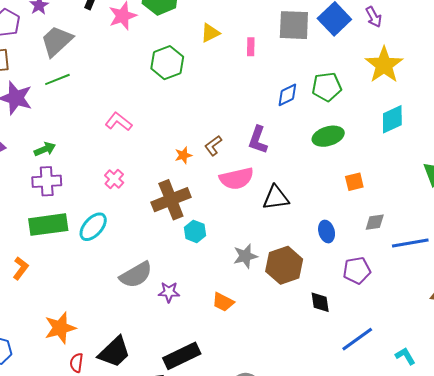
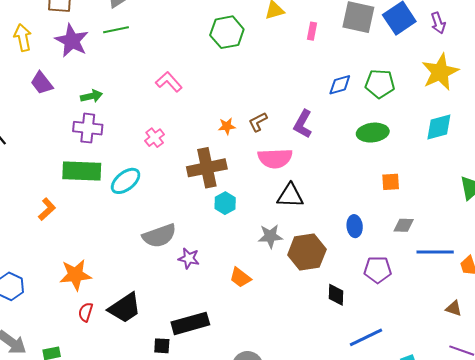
black triangle: (276, 198) -> (290, 196), moved

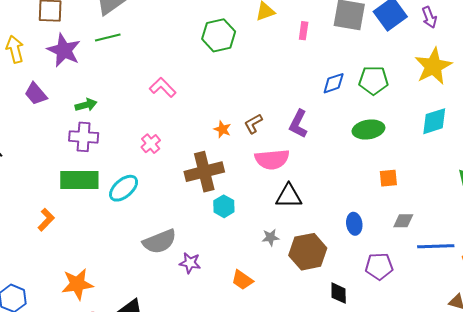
orange star: (227, 126) -> (222, 129), turned 30
gray star: (270, 236) -> (271, 237), size x0.7

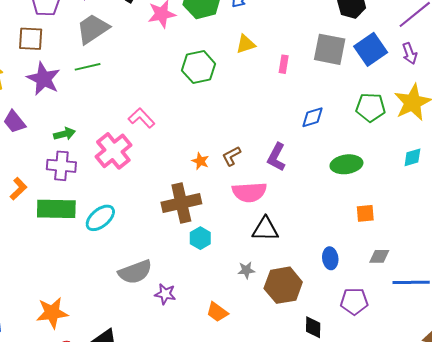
green pentagon: (374, 80) -> (371, 107), moved
cyan diamond: (434, 121) -> (412, 157), size x0.7
pink cross: (151, 144) -> (113, 151), moved, size x1.8
orange L-shape: (46, 220) -> (18, 189), moved

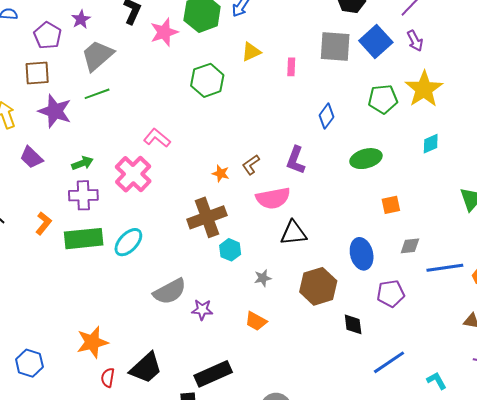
blue diamond: (312, 117) -> (327, 116), turned -30
blue ellipse: (330, 258) -> (362, 254), size x1.4
gray star: (246, 270) -> (263, 278), moved

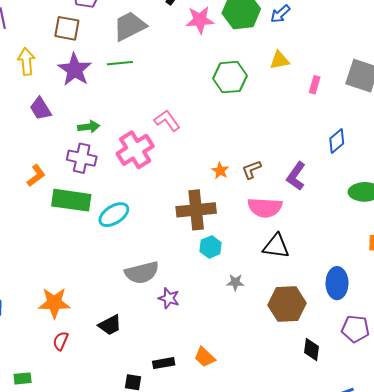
orange trapezoid: (256, 321) -> (205, 357), moved
black trapezoid: (146, 368) -> (110, 325), moved, size x0.7
black rectangle: (213, 374) -> (164, 363), size x0.6

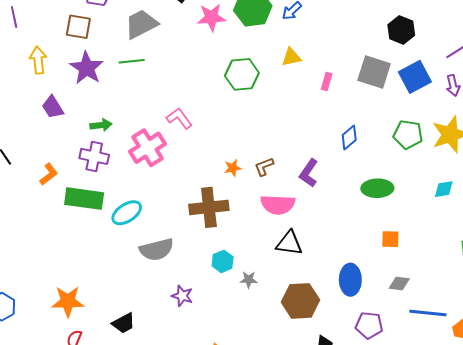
orange star: (220, 171) -> (233, 168), turned 30
cyan hexagon: (211, 247) -> (223, 261), moved
gray semicircle: (142, 273) -> (157, 250), moved

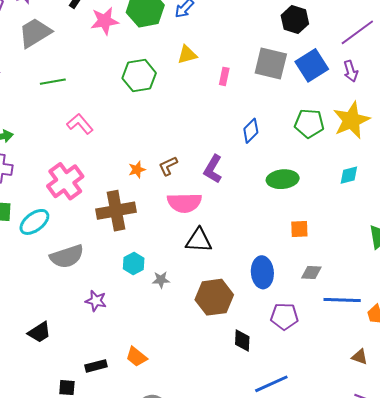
green line: (132, 61) -> (53, 82), moved
pink cross: (148, 148) -> (65, 181), moved

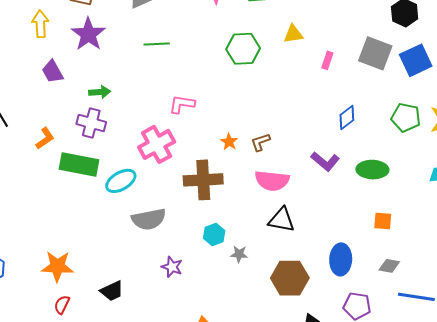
pink L-shape: (80, 124) -> (182, 104), moved, turned -48
purple L-shape: (213, 169) -> (325, 161), moved, turned -88
orange star: (137, 170) -> (229, 142), turned -30

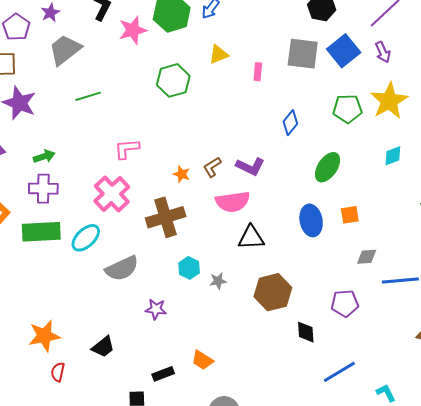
purple L-shape: (325, 161) -> (250, 166), moved
green ellipse: (372, 170) -> (328, 167), turned -44
blue ellipse: (341, 259) -> (311, 220), moved

